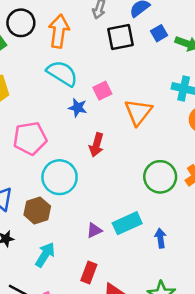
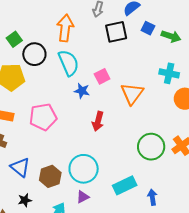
black circle: (21, 23) -> (34, 54), moved
blue square: (159, 33) -> (148, 28), turned -32
cyan semicircle: (62, 73) -> (69, 63), turned 36
cyan circle: (60, 177) -> (84, 169), moved
purple triangle: (94, 230) -> (83, 197), moved

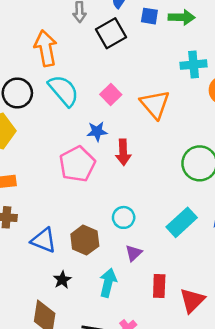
blue star: (82, 91) -> (97, 131), moved
pink pentagon: (43, 117) -> (77, 164), moved
cyan circle: (84, 169) -> (124, 217), size x0.6

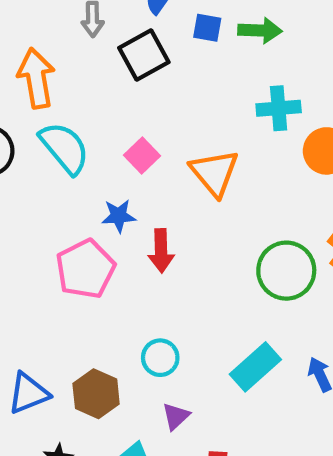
blue triangle: (44, 240) -> (28, 393), turned -44

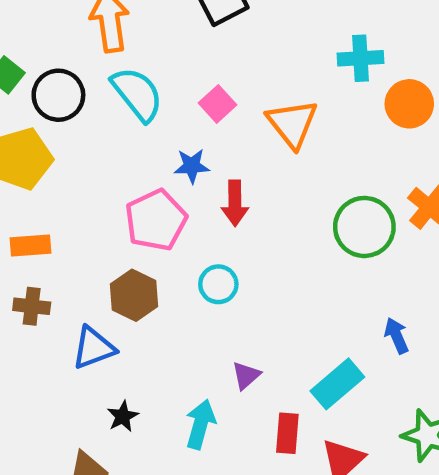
cyan circle: (160, 358) -> (218, 284), moved
cyan rectangle: (255, 367) -> (337, 384), moved
brown hexagon: (96, 394) -> (134, 295), moved

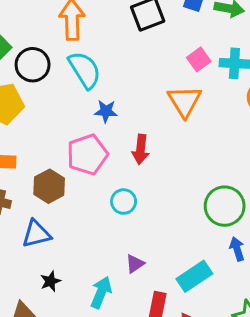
pink square: (217, 104) -> (199, 59), moved
blue star: (192, 166) -> (106, 111), moved
green circle: (364, 227) -> (225, 206), moved
brown hexagon: (134, 295) -> (49, 186), moved

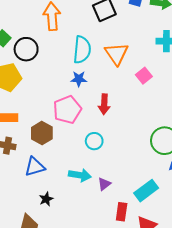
pink square: (199, 59) -> (144, 76), moved
cyan semicircle: (85, 70) -> (82, 50), moved, turned 40
orange triangle: (185, 101) -> (116, 54), moved
cyan arrow: (101, 292) -> (80, 175), moved, turned 80

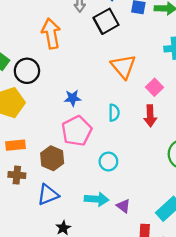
cyan semicircle: (82, 50) -> (114, 113), moved, size x0.6
blue star: (79, 79) -> (73, 98), moved
red arrow: (104, 104) -> (150, 116), moved
purple triangle: (104, 184) -> (123, 206), turned -40

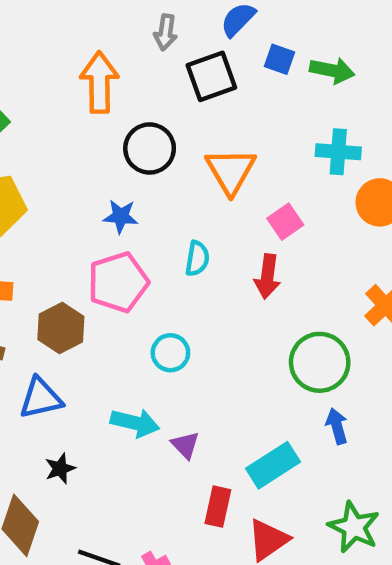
black circle: (27, 71) -> (150, 149), moved

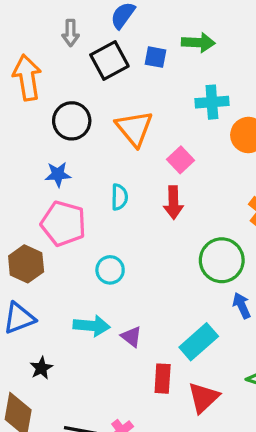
blue square: (280, 59) -> (156, 57), moved
pink pentagon: (118, 282) -> (63, 223), turned -30

